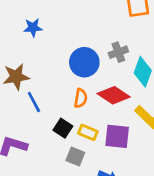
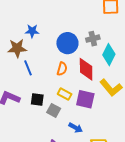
blue star: (33, 28) -> (32, 31), moved
red diamond: (114, 95) -> (86, 69), turned 50
black square: (63, 128) -> (37, 99), moved, turned -32

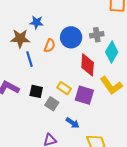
orange semicircle: (62, 69) -> (50, 46), moved

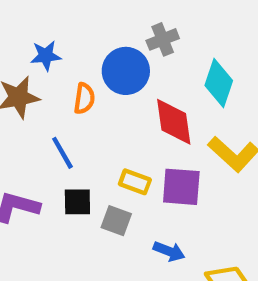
gray cross: (97, 35) -> (163, 39), moved
blue line: (29, 59) -> (62, 153), moved

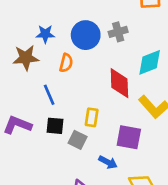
blue circle: (126, 71) -> (86, 35), moved
cyan diamond: (219, 83) -> (150, 62), turned 44
yellow rectangle: (135, 182) -> (92, 117), turned 72
purple square: (181, 187) -> (129, 137), moved

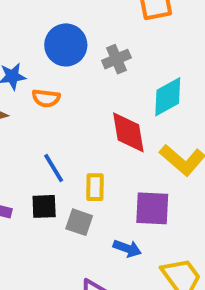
blue circle: (86, 35) -> (66, 45), moved
orange semicircle: (66, 63) -> (46, 98), moved, turned 90
blue line: (49, 95) -> (54, 168), moved

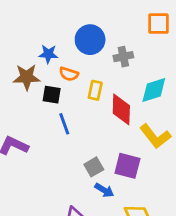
yellow rectangle: (95, 187) -> (95, 90), moved
black square: (44, 206) -> (52, 95), moved
gray square: (79, 222) -> (94, 167), moved, turned 30

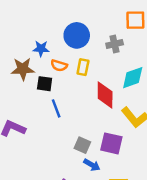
gray cross: (123, 57) -> (115, 44), moved
yellow rectangle: (95, 90) -> (83, 67), moved
gray square: (94, 167) -> (82, 145), turned -35

